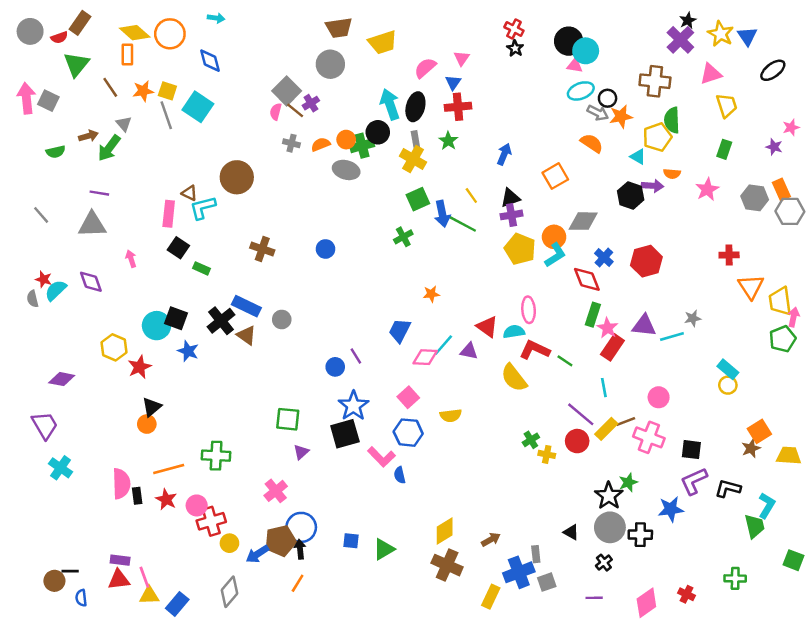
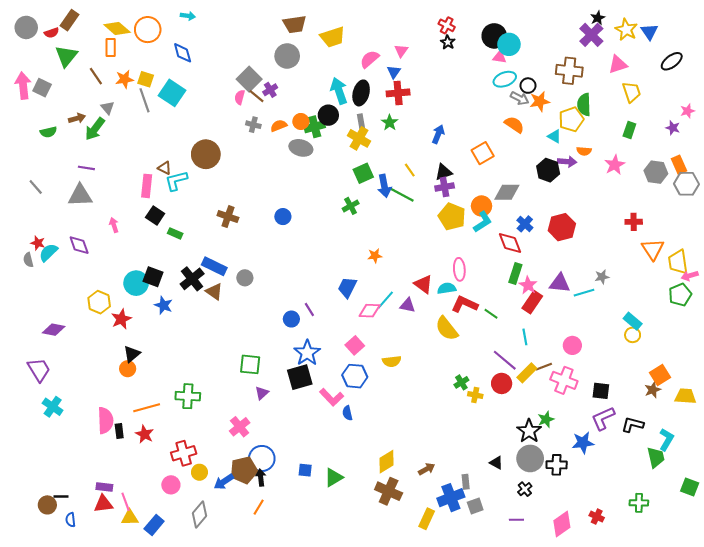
pink arrow: (794, 317) -> (690, 276), turned -119
pink circle: (197, 505) -> (171, 485), moved

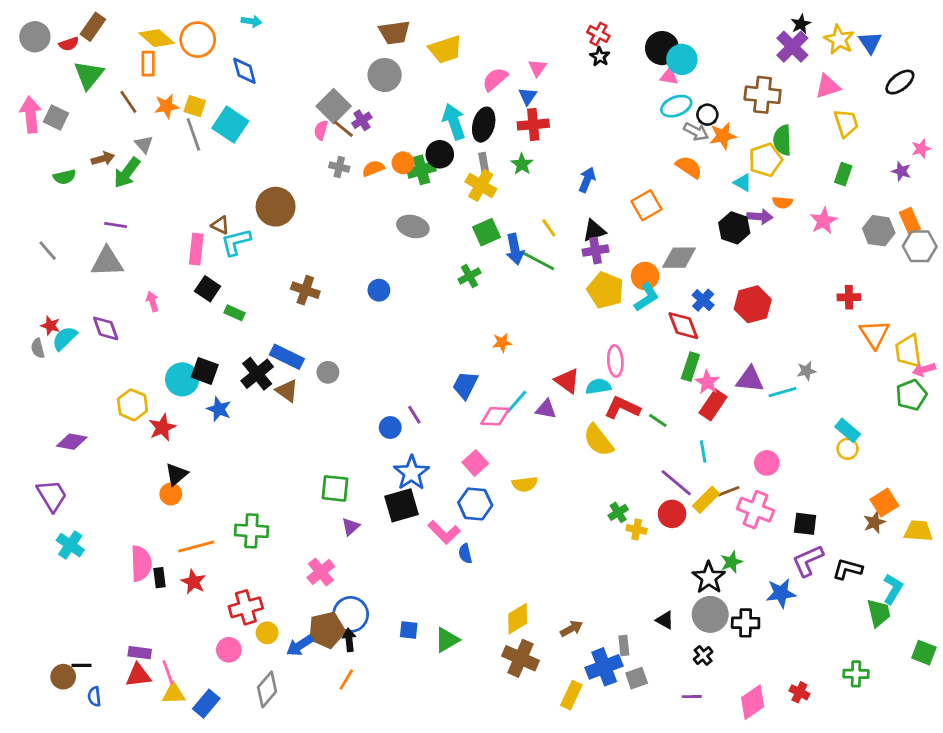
gray ellipse: (301, 148) -> (413, 226), moved

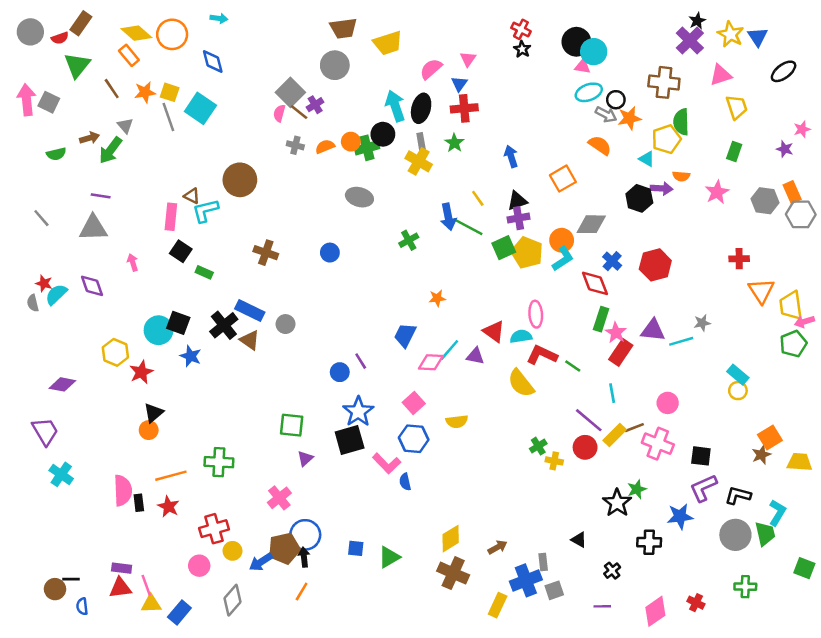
orange rectangle: (148, 64) -> (129, 55), turned -40
blue arrow: (587, 180) -> (511, 156), turned -40
green square: (487, 232) -> (504, 248), moved
gray circle: (710, 614) -> (735, 535), moved

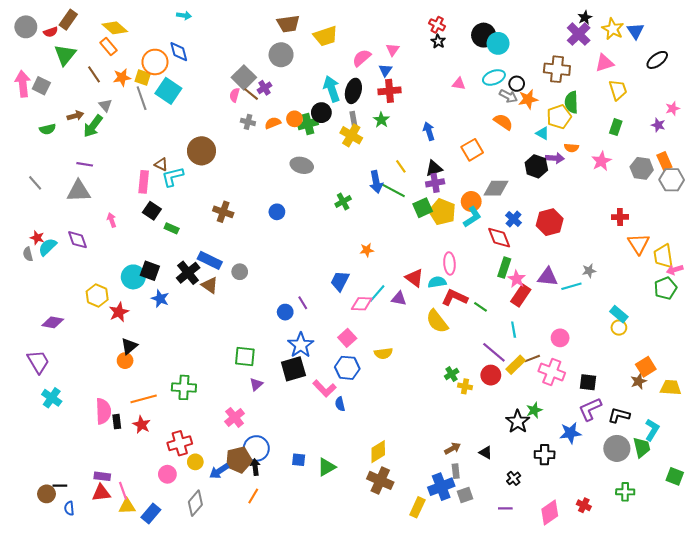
orange circle: (172, 34) -> (155, 62), moved
pink triangle: (583, 66) -> (459, 84), moved
brown arrow: (498, 547) -> (453, 448), moved

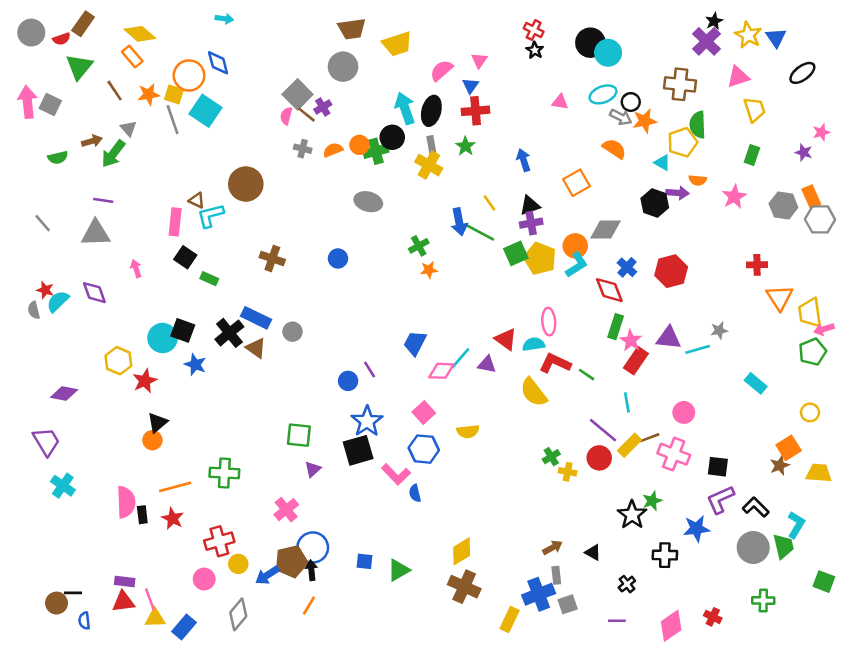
orange star: (367, 250) -> (429, 270), moved
yellow circle: (619, 328) -> (810, 412), moved
black L-shape: (619, 415) -> (756, 507), turned 30

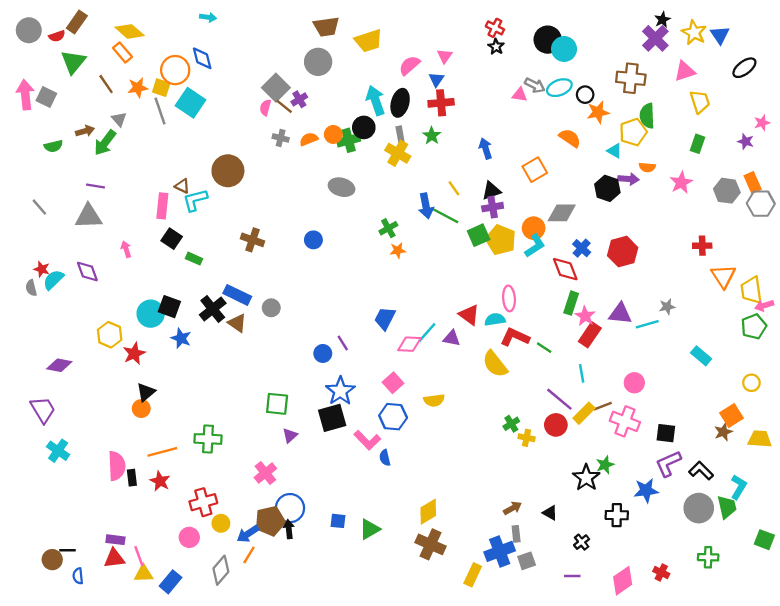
gray arrow: (621, 117) -> (535, 85), moved
orange line: (309, 606) -> (249, 555), moved

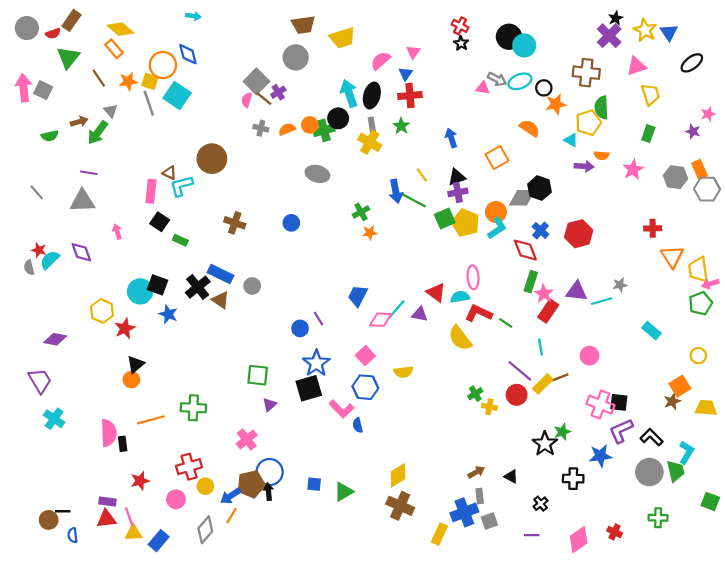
black hexagon: (607, 188) -> (539, 188), moved
pink cross: (625, 421) -> (600, 405), moved
red star: (160, 481) -> (140, 481), moved, turned 30

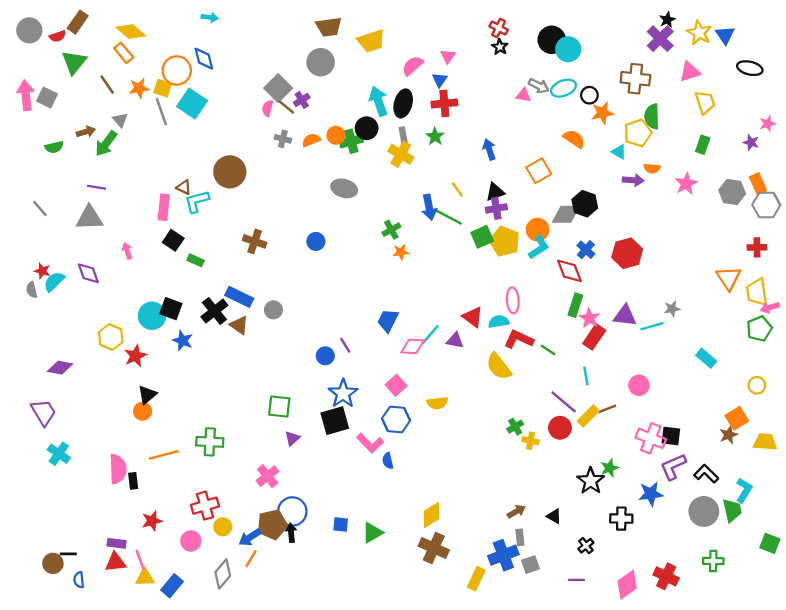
black ellipse: (692, 63) -> (750, 68), turned 50
red cross: (653, 228) -> (757, 247), moved
red cross: (615, 532) -> (666, 576), size x1.5

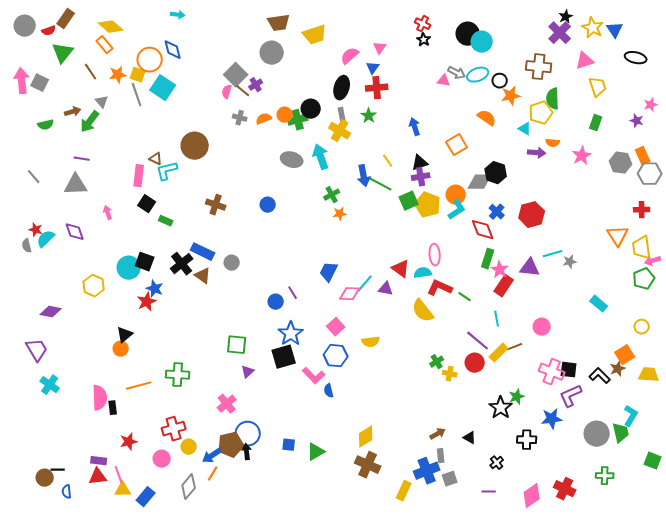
cyan arrow: (378, 101) -> (321, 157), moved
cyan line: (652, 326) -> (553, 254), moved
red star: (135, 356) -> (147, 302), moved
black L-shape: (706, 474) -> (600, 376), moved

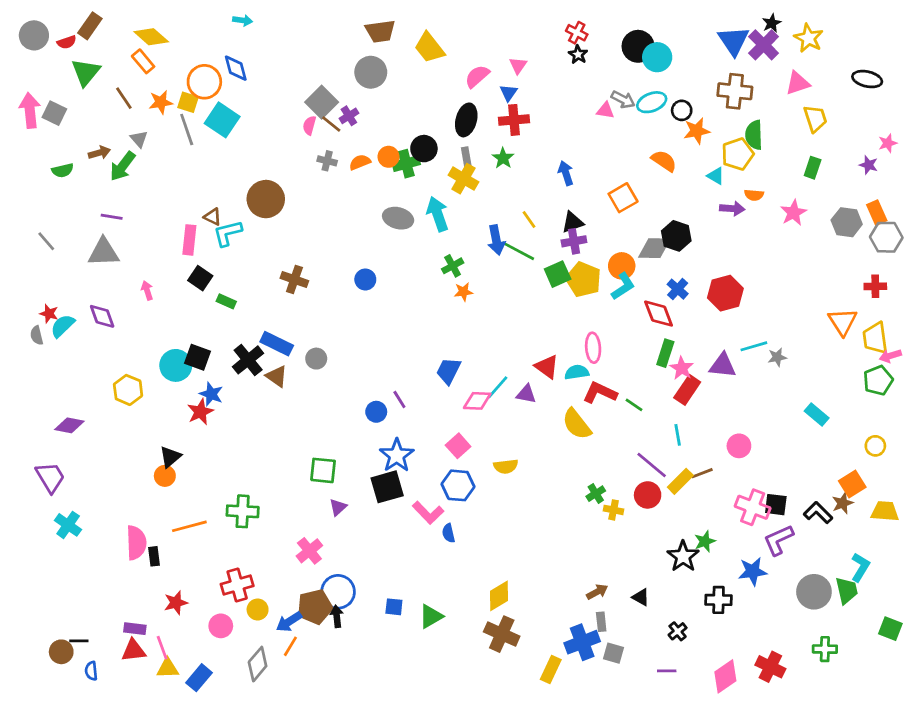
blue triangle: (615, 30) -> (734, 41), moved, size x1.4
yellow trapezoid: (315, 35) -> (429, 48), turned 70
gray square: (450, 479) -> (614, 653), turned 35

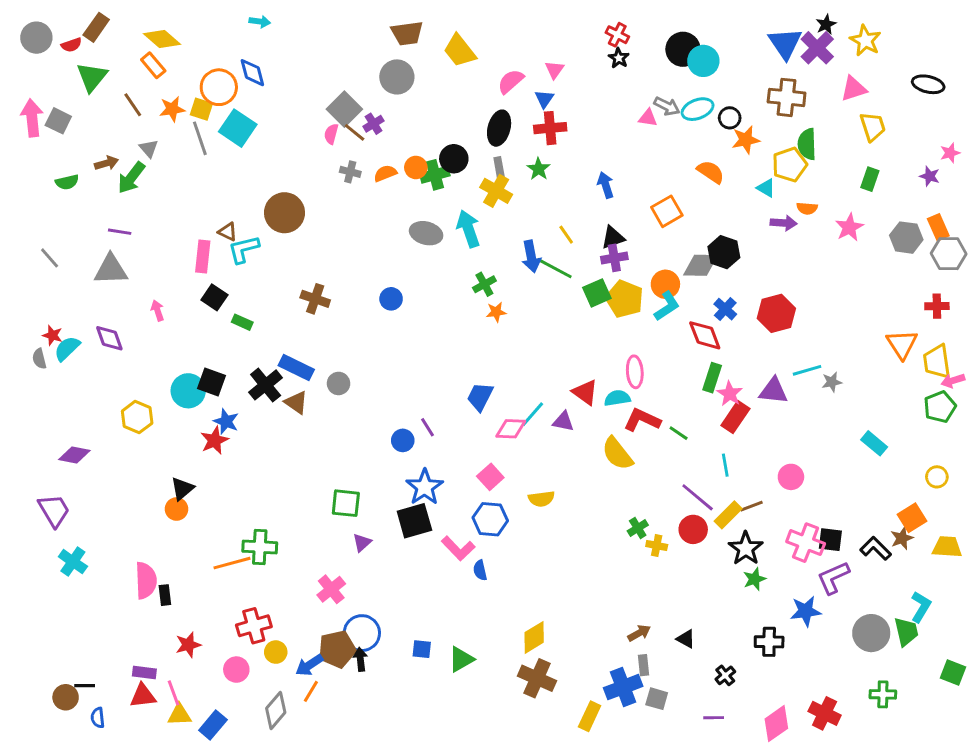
orange line: (189, 526) -> (232, 563), moved
black star: (683, 556) -> (746, 548), moved

